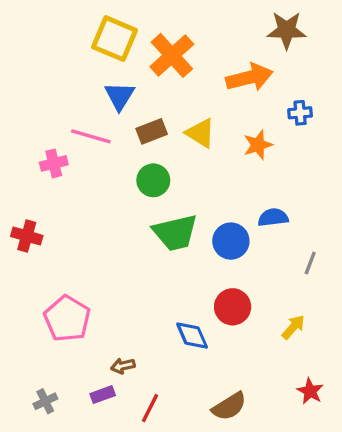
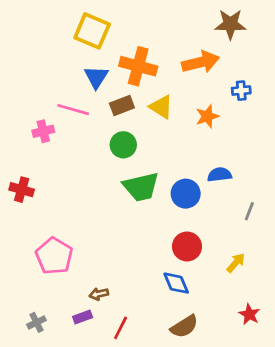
orange cross: (172, 55) -> (138, 66), moved, turned -33
blue diamond: (192, 335) -> (176, 283), moved

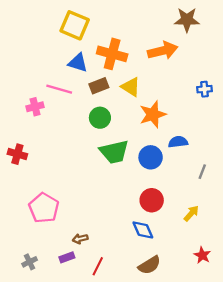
blue triangle: (96, 77) -> (78, 63), turned -45
blue cross: (241, 91) -> (204, 89), moved
orange star: (207, 116) -> (153, 114), moved, size x1.4

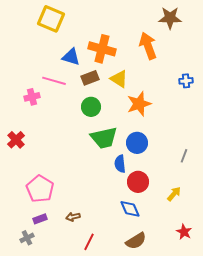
yellow square: (75, 25) -> (51, 19), moved
orange arrow: (163, 51) -> (148, 46), turned -96
blue semicircle: (178, 142) -> (120, 164), moved, turned -90
red cross: (17, 154) -> (16, 140), turned 30
purple rectangle: (67, 257) -> (40, 219), moved

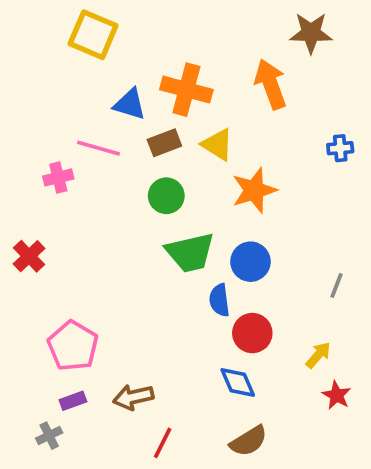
brown arrow: (73, 217) -> (133, 397), size x1.5
red star: (184, 232) -> (337, 395), moved

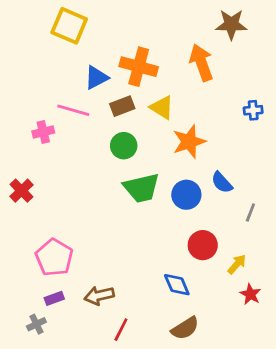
blue triangle: (130, 104) -> (96, 78), turned -45
blue semicircle: (219, 300) -> (222, 182), moved, turned -35
red circle: (252, 333) -> (203, 245), moved

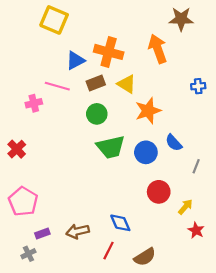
pink pentagon: (54, 257) -> (23, 201), moved
blue diamond: (177, 285) -> (120, 223), moved
red line: (121, 330) -> (109, 251), moved

